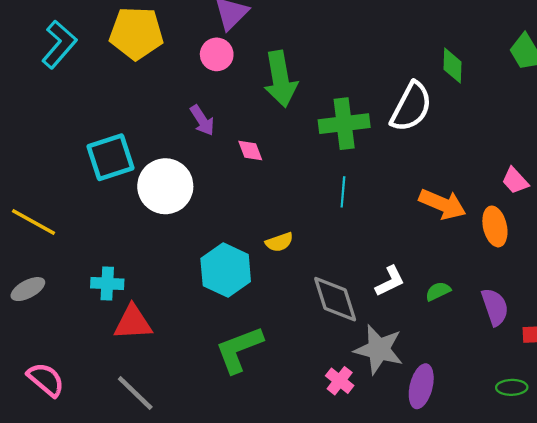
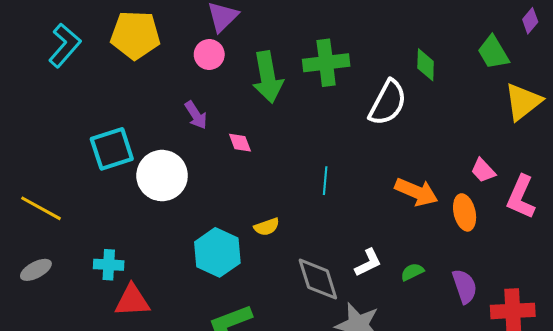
green cross: (344, 124) -> (326, 63), moved

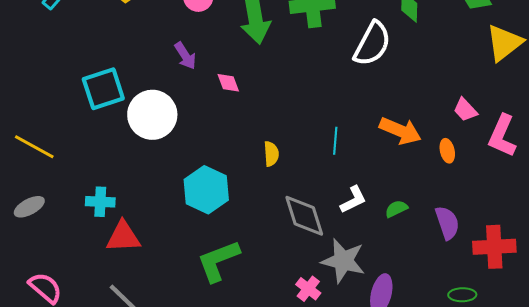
cyan line: (325, 181) -> (335, 141), moved
orange ellipse: (465, 212) -> (447, 151), size x0.7
yellow semicircle: (267, 227) -> (271, 154), moved, turned -75

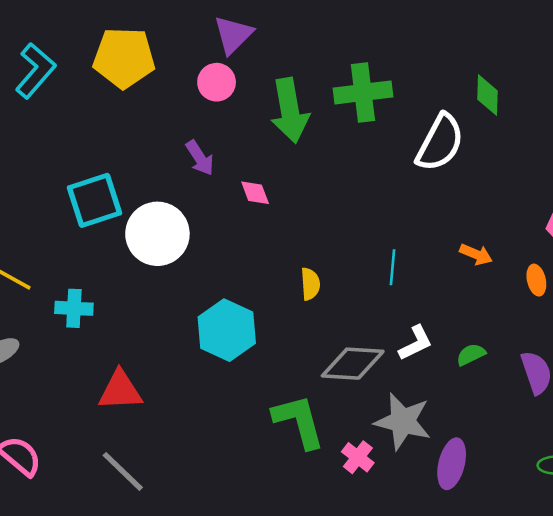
orange arrow: (400, 131) -> (476, 254), size x0.6
cyan cross: (100, 202) -> (74, 308), moved
gray diamond: (304, 216) -> (353, 364), turned -69
green L-shape: (218, 261) -> (299, 421), moved, turned 96

